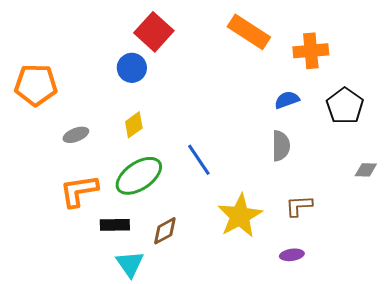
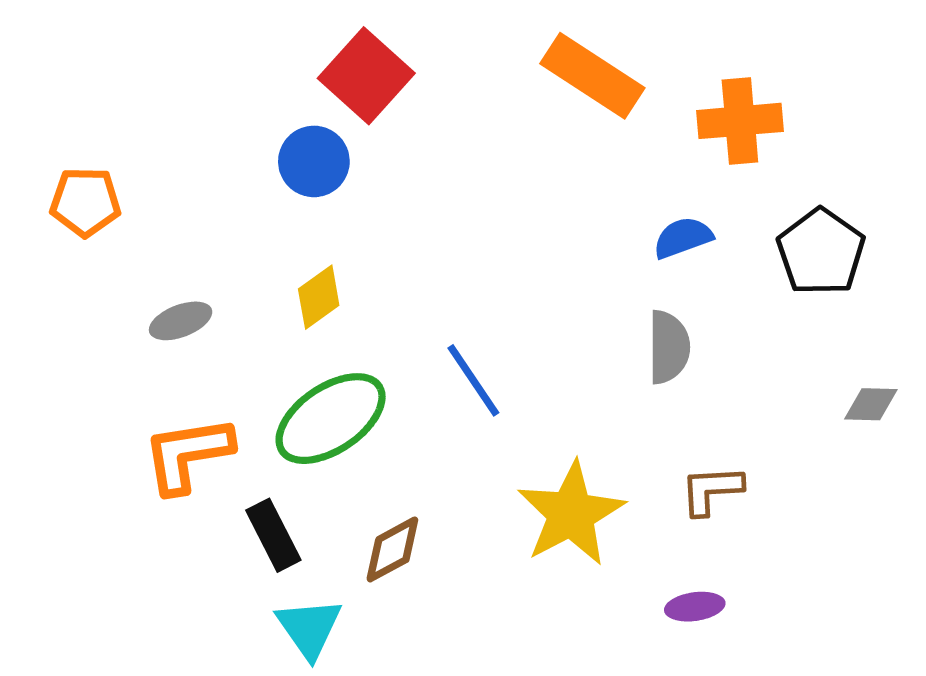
orange pentagon: (36, 85) -> (85, 202), size x0.7
black rectangle: (115, 225) -> (273, 535), turned 64

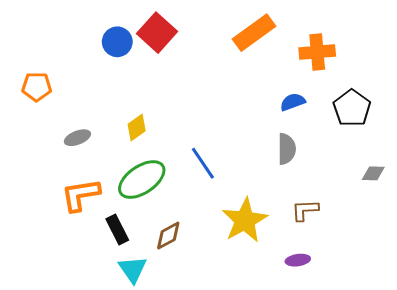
orange rectangle: (592, 76) -> (254, 33), turned -69
blue circle: (314, 161) -> (117, 42), moved

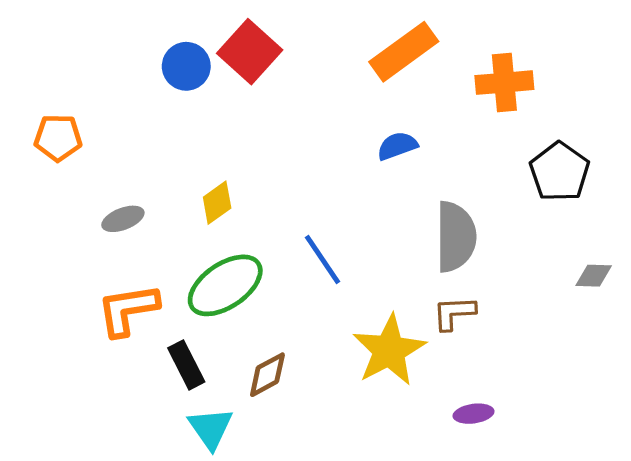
blue semicircle: (293, 102) -> (397, 146), moved
gray semicircle: (287, 149) -> (456, 237), size x1.4
brown L-shape: (305, 210) -> (454, 313), moved

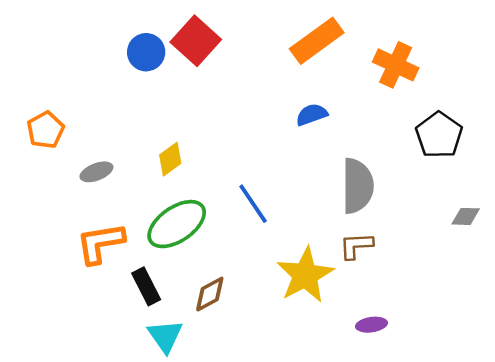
orange cross: (504, 83) -> (396, 65), turned 30
orange pentagon: (58, 138) -> (46, 130), moved, turned -30

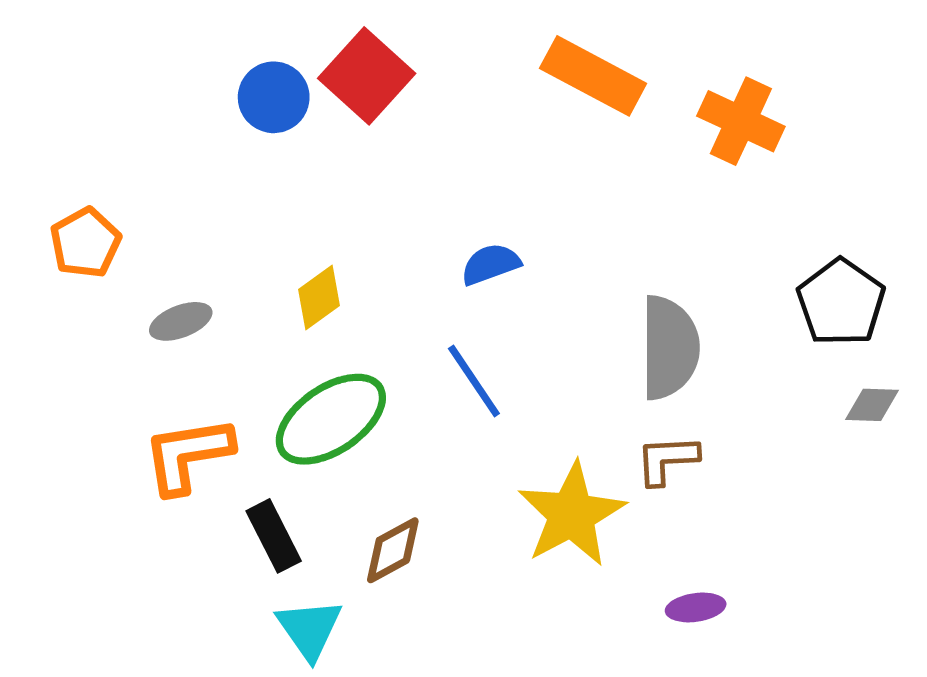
orange rectangle: (317, 41) -> (593, 76), turned 64
blue semicircle: (312, 115) -> (491, 264), moved
black pentagon: (439, 135) -> (841, 302), moved

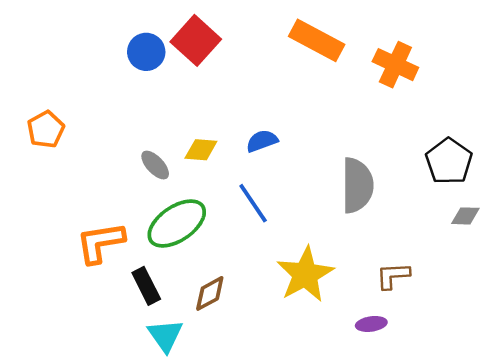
yellow diamond: (319, 298) -> (201, 150), moved, turned 40
gray ellipse: (181, 321) -> (155, 165), moved, turned 68
brown L-shape: (667, 460) -> (393, 276), moved

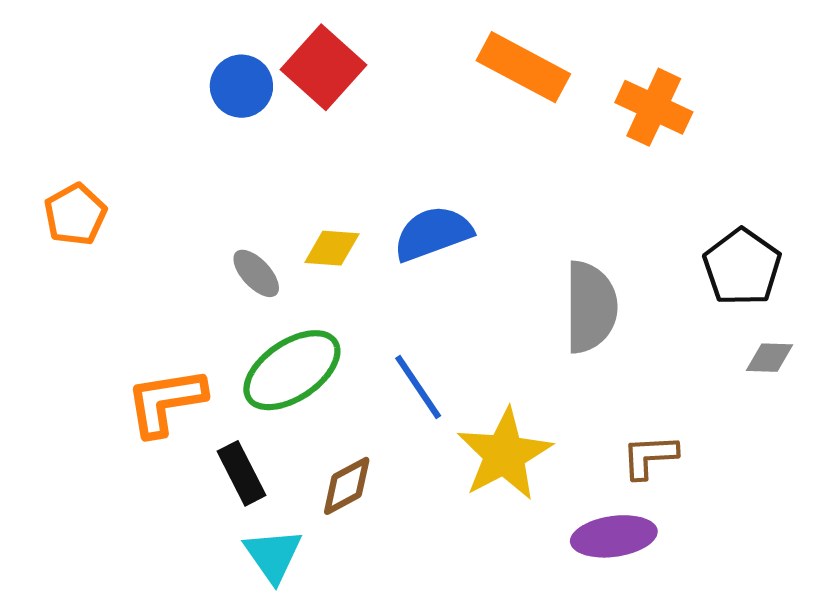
blue semicircle: (262, 141) -> (433, 233), size x1.5
blue line: (253, 203) -> (418, 387), moved
purple ellipse: (371, 324) -> (614, 536), size x1.6

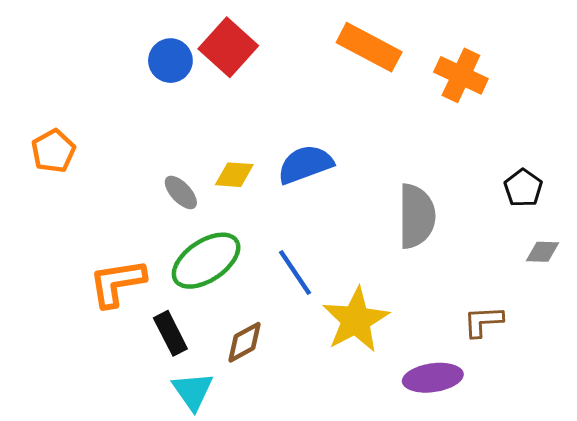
black pentagon: (742, 267) -> (523, 188), size x0.7
brown L-shape: (650, 456) -> (483, 321), moved

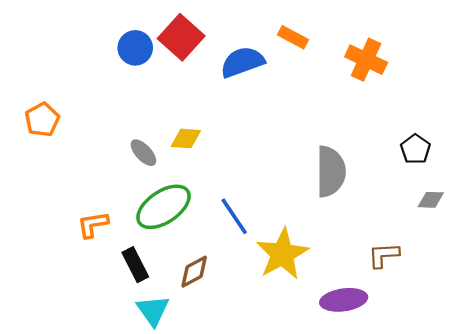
orange rectangle: (369, 47) -> (293, 37), size x0.6
blue semicircle: (305, 164) -> (242, 62), moved
orange L-shape: (117, 283) -> (93, 225), size x0.7

